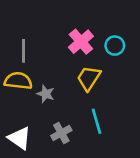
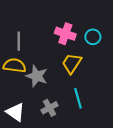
pink cross: (81, 42) -> (65, 34), turned -30
gray star: (46, 94) -> (37, 76), size x1.5

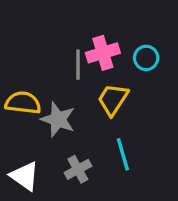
pink cross: (65, 34) -> (103, 53), turned -36
gray line: (19, 41) -> (78, 65), moved

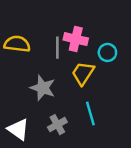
pink cross: (103, 53) -> (76, 39), turned 30
cyan circle: (146, 58) -> (107, 52), moved
yellow semicircle: (23, 103) -> (17, 44), moved

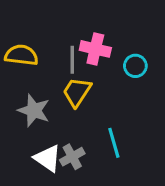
yellow trapezoid: (83, 73) -> (77, 92), moved
gray star: (43, 88) -> (34, 111), moved
white triangle: (18, 129) -> (48, 158), moved

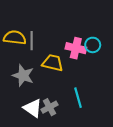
pink cross: (95, 49) -> (76, 48), moved
gray line: (72, 60) -> (32, 41), moved
yellow trapezoid: (77, 92) -> (53, 63), turned 70

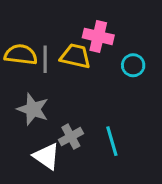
pink cross: (76, 48) -> (98, 36), moved
yellow trapezoid: (53, 63) -> (75, 56), moved
gray cross: (49, 107) -> (71, 137), moved

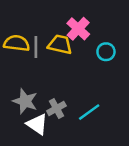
pink cross: (98, 36) -> (78, 29), turned 30
gray star: (33, 109) -> (25, 101), moved
cyan line: (112, 141) -> (89, 112), turned 70

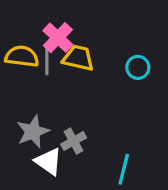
pink cross: (78, 29) -> (58, 38), moved
gray star: (25, 101) -> (33, 132), turned 30
cyan line: (89, 112) -> (124, 169), moved, turned -40

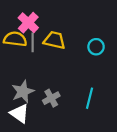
pink cross: (58, 38) -> (28, 23), moved
white triangle: (48, 161) -> (20, 113), moved
cyan line: (124, 169) -> (89, 98), moved

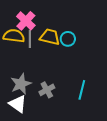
cyan circle: (96, 47) -> (68, 39), moved

